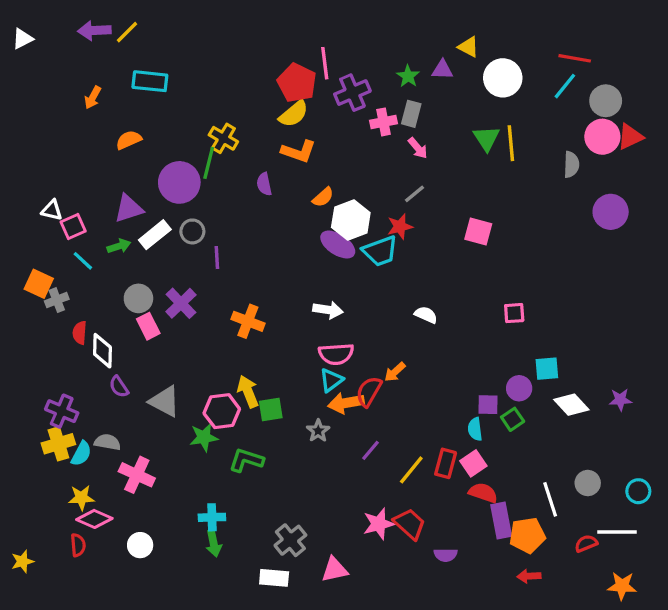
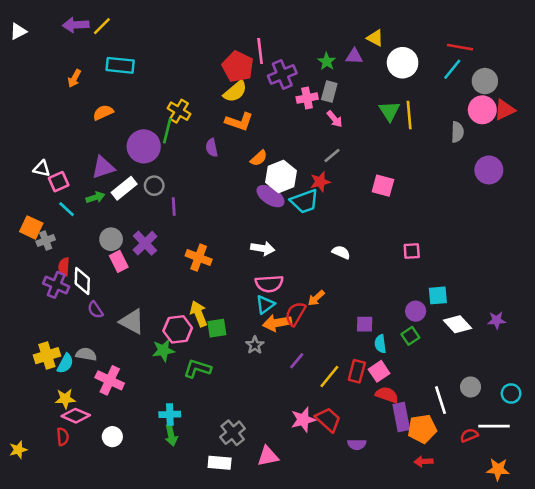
purple square: (488, 405) -> (365, 324), moved
purple cross: (62, 411) -> (56, 285), moved

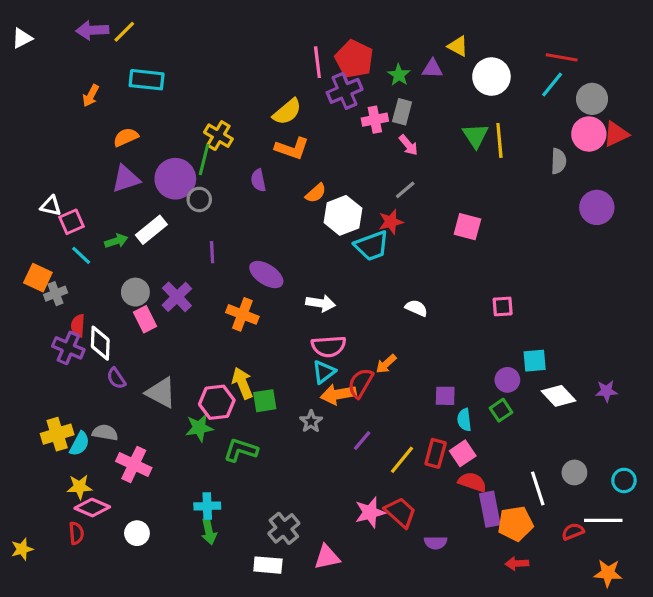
red pentagon: (238, 67) -> (354, 59), moved
purple triangle: (103, 167) -> (126, 179), moved
gray circle: (154, 186) -> (199, 199), moved
purple ellipse: (271, 196) -> (266, 275), moved

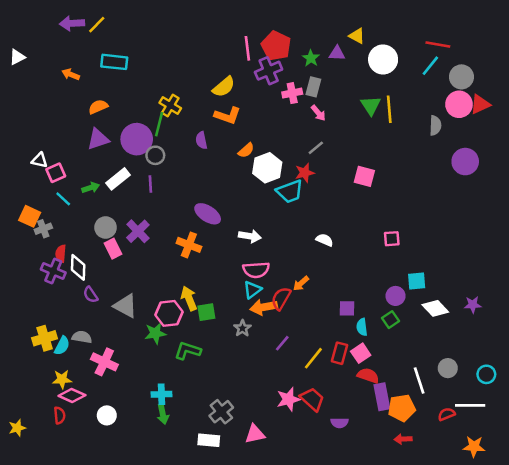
white triangle: (22, 38) -> (17, 57), moved
orange arrow: (91, 96) -> (71, 74), turned 84
purple line: (212, 252) -> (150, 184), moved

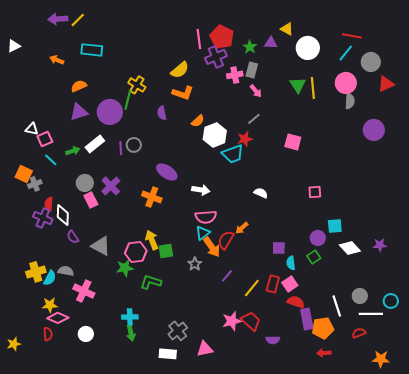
pink circle: (459, 104) -> (346, 83), moved
gray circle: (155, 155) -> (134, 145), moved
orange arrow: (264, 307) -> (212, 247), turned -115
white line: (470, 405) -> (371, 314), moved

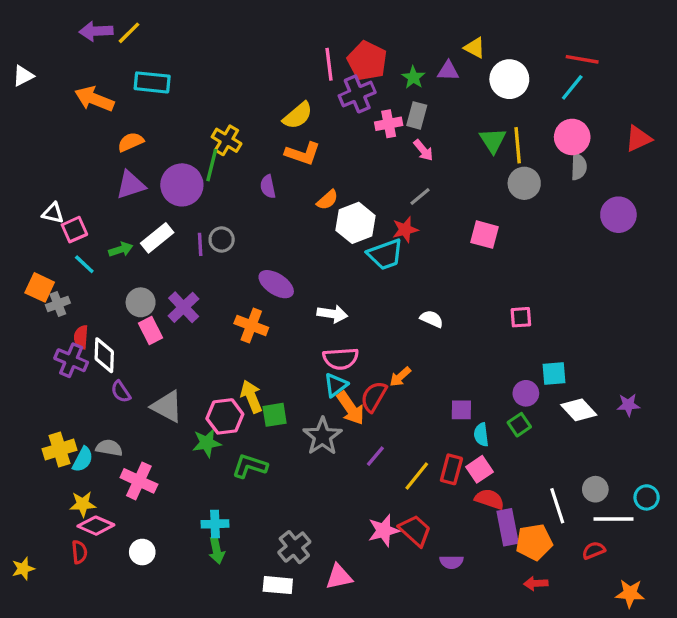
orange arrow: (57, 60) -> (94, 99), size x1.6
gray circle: (371, 62) -> (524, 183), moved
gray star: (195, 264) -> (322, 436), size x1.6

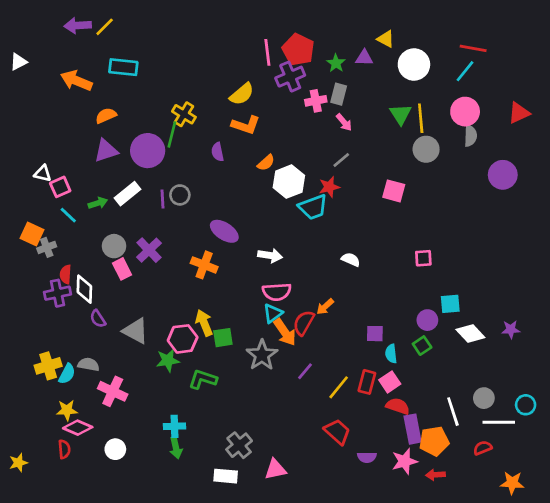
purple cross: (71, 360) -> (57, 293), turned -35
pink star: (384, 531) -> (405, 461), moved

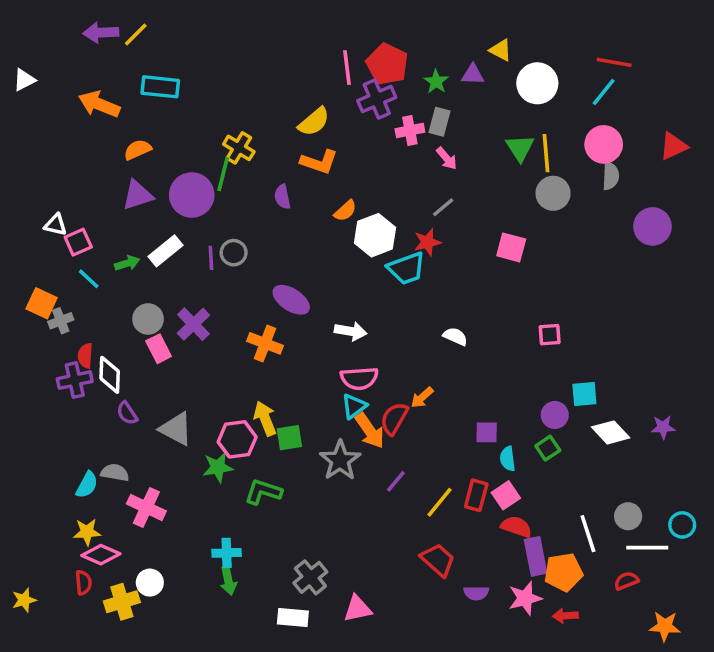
yellow cross: (48, 366) -> (122, 602), moved

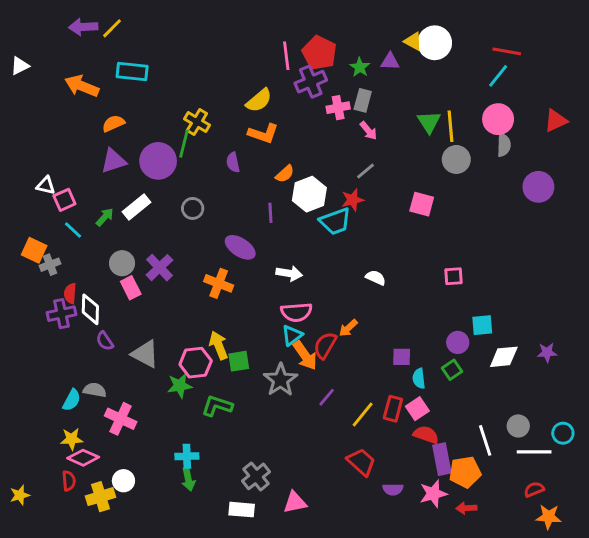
white circle: (537, 83) -> (435, 43), moved
purple line: (211, 258) -> (270, 213), moved
green arrow: (127, 263) -> (105, 217), turned -30
white diamond: (611, 432) -> (504, 357), turned -52
red semicircle: (626, 581) -> (534, 489), moved

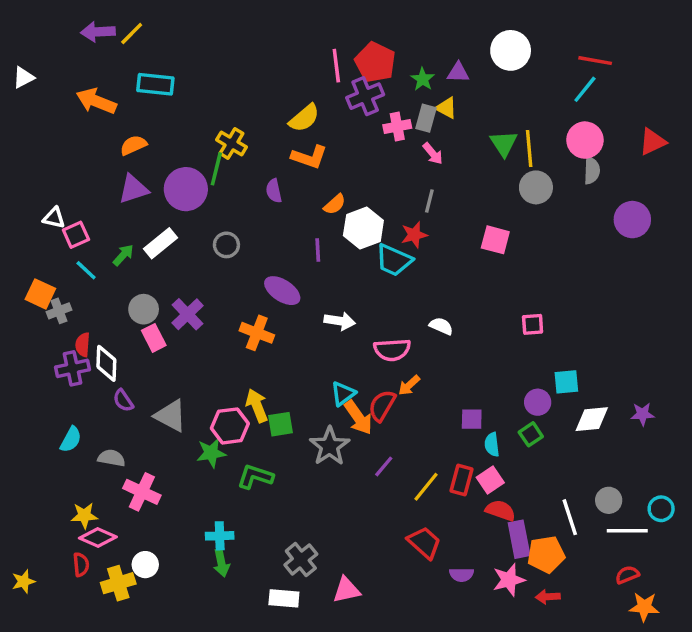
yellow triangle: (413, 41) -> (446, 108), moved
gray line: (366, 171) -> (429, 201), turned -36
cyan trapezoid: (335, 221) -> (394, 260), turned 44
pink semicircle: (296, 312) -> (392, 350), moved
cyan semicircle: (72, 400) -> (71, 439), moved

